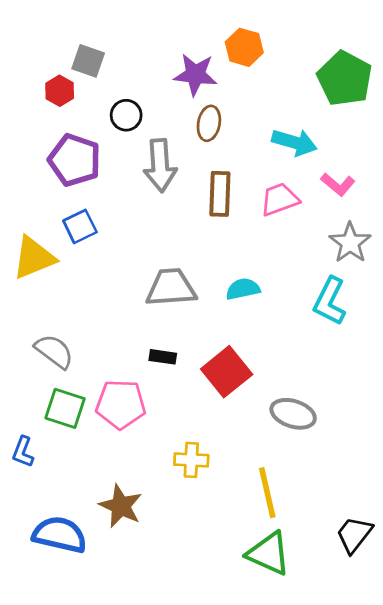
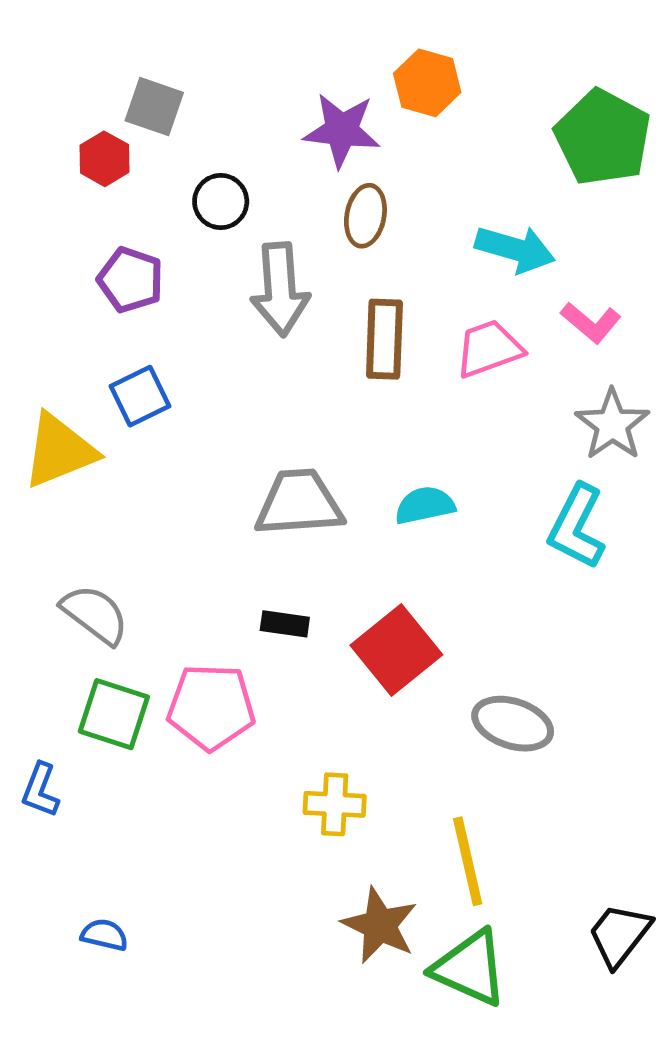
purple pentagon: (75, 160) -> (131, 280), size x0.7
brown star: (121, 506) -> (380, 925), moved
blue semicircle: (60, 535) -> (104, 935), size x0.5

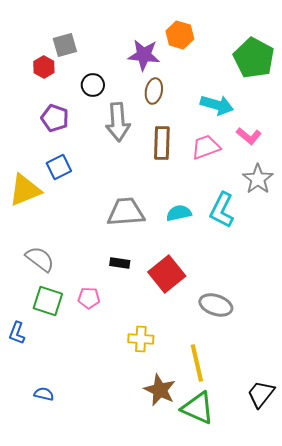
gray square: (154, 107) -> (65, 45), turned -35
cyan L-shape: (577, 527) -> (222, 210), moved
pink pentagon: (211, 707) -> (89, 298), size x0.6

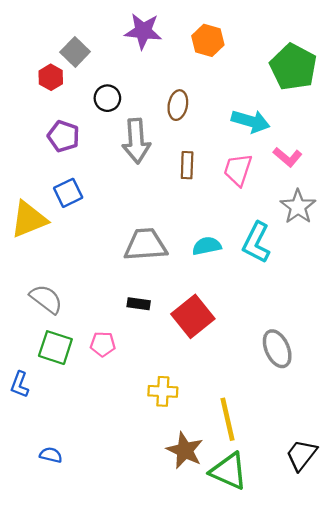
gray square: (65, 45) -> (75, 52), turned -30
purple star: (144, 55) -> (143, 31), moved
brown rectangle: (162, 143) -> (187, 165), size x0.7
pink trapezoid: (206, 147) -> (238, 170), turned -52
gray ellipse: (216, 305) -> (277, 349), moved, turned 48

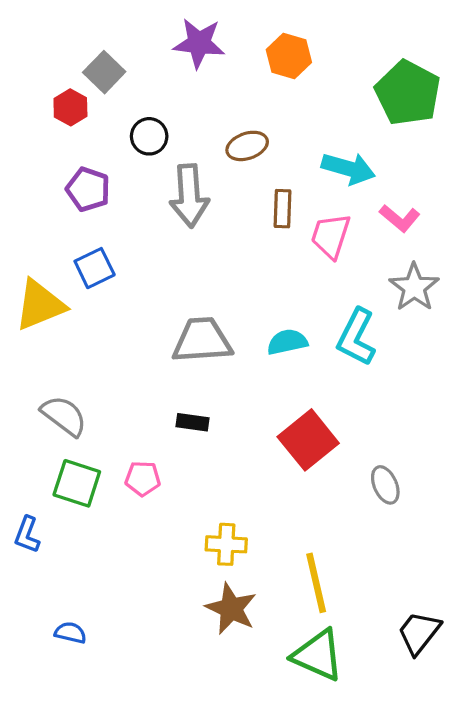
brown ellipse: (178, 105) -> (247, 146), turned 60
brown rectangle: (187, 165) -> (282, 209), moved
red square: (193, 316) -> (308, 440), moved
gray ellipse: (277, 349) -> (385, 485), size x0.7
brown star: (185, 450) -> (231, 609), moved

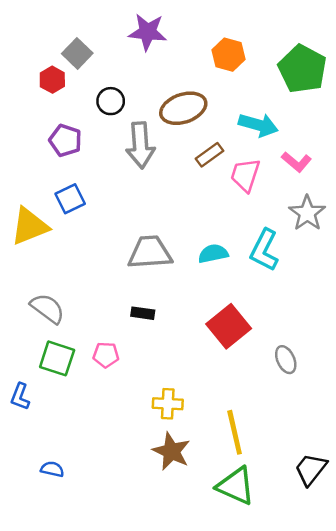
orange hexagon: (289, 56) -> (229, 55), moved
brown ellipse: (247, 146) -> (183, 108), size x1.5
brown rectangle: (282, 209) -> (210, 155), turned 52

